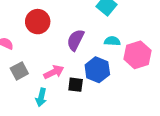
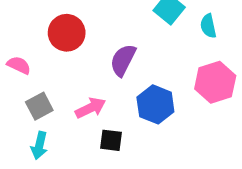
cyan semicircle: (112, 41) -> (208, 26), moved, turned -105
black square: (76, 85) -> (111, 140), moved
cyan arrow: (41, 97) -> (39, 145), moved

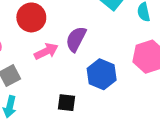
pink arrow: (91, 108) -> (46, 51), moved

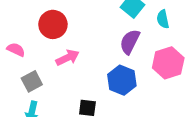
purple semicircle: (76, 39) -> (130, 42), moved

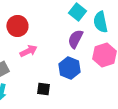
cyan semicircle: (163, 19) -> (100, 22), size x1.5

